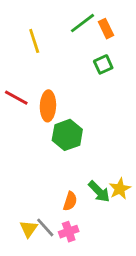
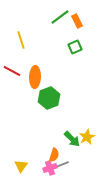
yellow line: (34, 41) -> (21, 40), moved
orange semicircle: (70, 201) -> (54, 155), moved
gray line: (45, 227) -> (61, 165), moved, turned -70

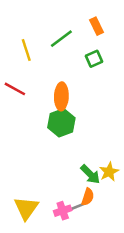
green line: (60, 17) -> (61, 39), moved
orange ellipse: (35, 77) -> (61, 96), moved
orange semicircle: (54, 155) -> (88, 197), moved
yellow triangle: (21, 166) -> (26, 208), size x1.5

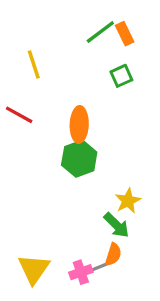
green line: (61, 39) -> (100, 32), moved
yellow star: (109, 172) -> (128, 201), moved

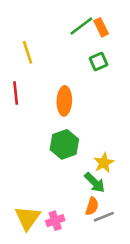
red line: (19, 115) -> (16, 93), turned 55
green hexagon: (79, 159) -> (64, 144), moved
gray line: (99, 267) -> (104, 217), moved
pink cross: (81, 272) -> (55, 221), moved

